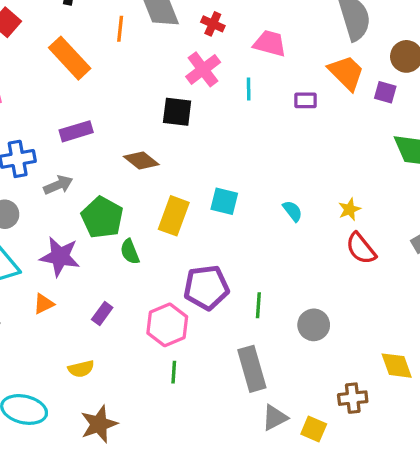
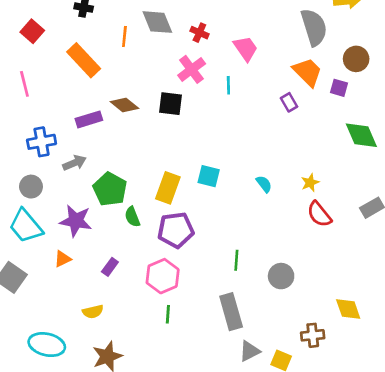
pink trapezoid: (270, 43) -> (246, 48), turned 40
purple rectangle: (306, 100) -> (289, 102), moved, turned 60
brown diamond: (141, 161) -> (124, 105), moved
purple pentagon: (206, 287) -> (176, 230), moved

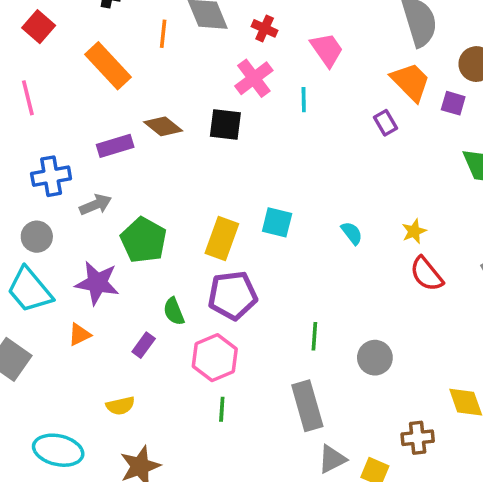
green semicircle: (132, 217) -> (174, 311), moved

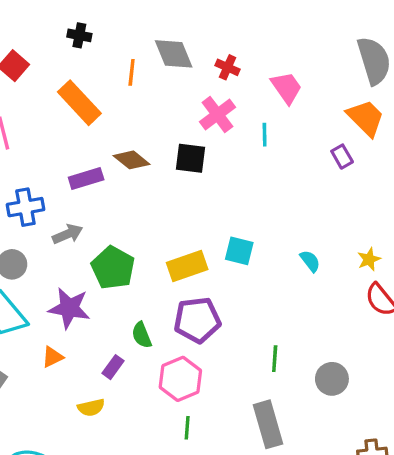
yellow rectangle: (222, 238) -> (187, 266), turned 51
yellow semicircle: (120, 406) -> (91, 407), moved

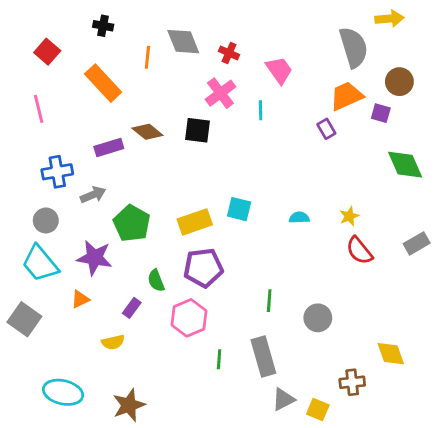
orange trapezoid: (366, 118) -> (346, 96), turned -69
cyan semicircle: (310, 261) -> (299, 218), turned -54
green line: (187, 428) -> (219, 359), moved

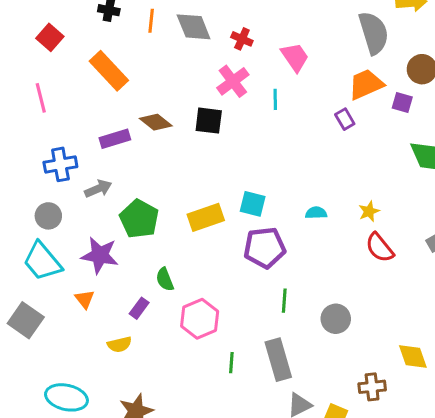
orange line: (147, 57) -> (151, 21), moved
purple pentagon: (203, 268) -> (265, 248), moved
orange triangle: (80, 299) -> (85, 299), turned -42

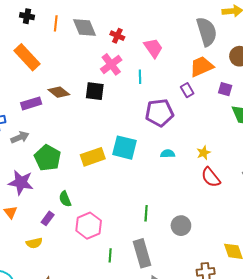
purple square: (402, 102) -> (225, 89), moved
cyan square: (253, 204) -> (125, 148), size x1.4
purple pentagon: (265, 248) -> (159, 113), moved

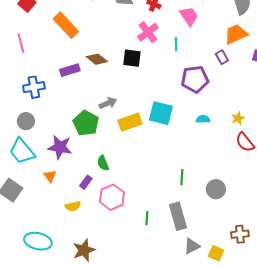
gray arrow: (20, 137) -> (108, 103), moved
pink hexagon: (89, 226) -> (112, 197), moved

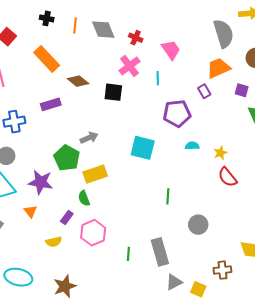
brown diamond: (97, 59) -> (78, 81), moved
cyan semicircle: (203, 119) -> (192, 146), moved
yellow rectangle: (130, 122) -> (95, 174), moved
green line: (182, 177) -> (168, 196), moved

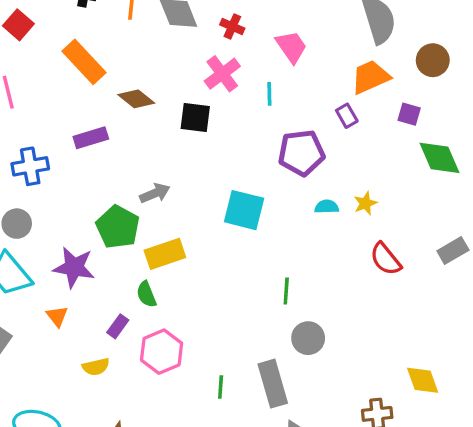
yellow star: (220, 153) -> (365, 203), moved
gray circle: (198, 225) -> (308, 338), moved

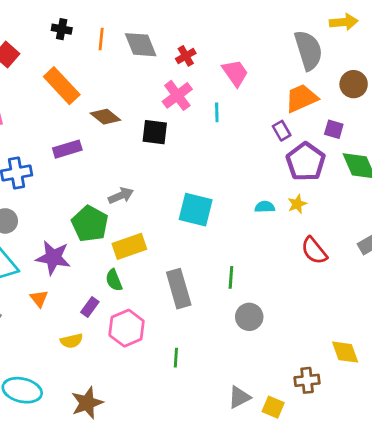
red cross: (232, 26) -> (186, 56), turned 36
purple pentagon: (301, 153) -> (306, 162), moved, turned -30
gray rectangle: (273, 384) -> (179, 289), moved

